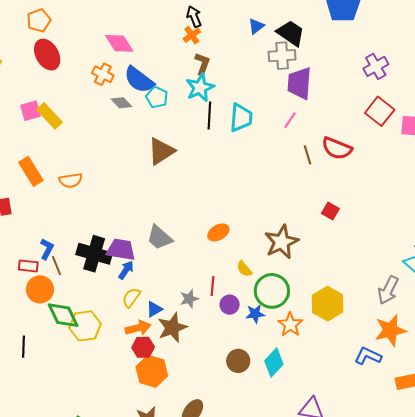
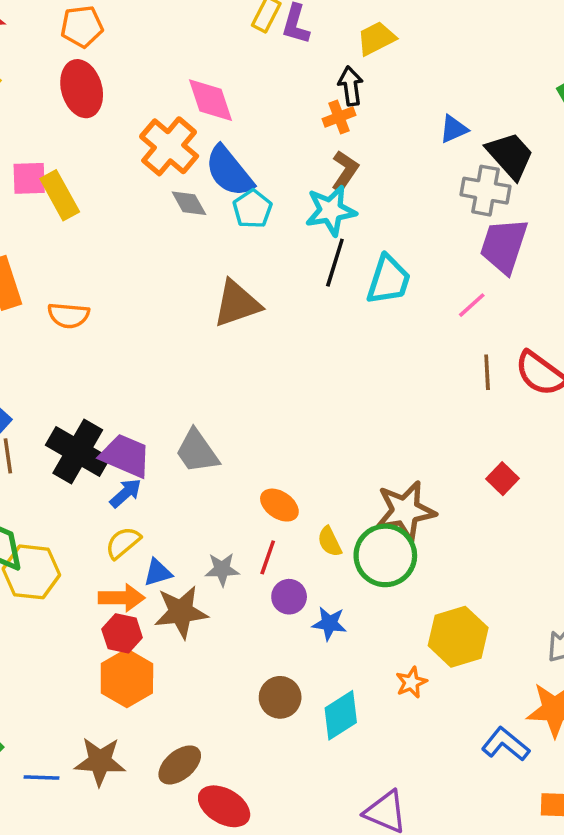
orange cross: (103, 74) -> (169, 146), size x1.5
orange ellipse: (218, 232) -> (279, 505), moved, turned 50
green circle: (272, 291) -> (385, 555), moved
orange star: (290, 325) -> (411, 682), moved, size x0.7

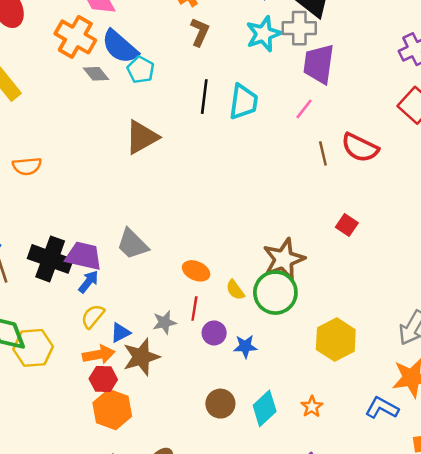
cyan star: (331, 211) -> (264, 34), moved
orange star: (411, 682) -> (312, 407), moved

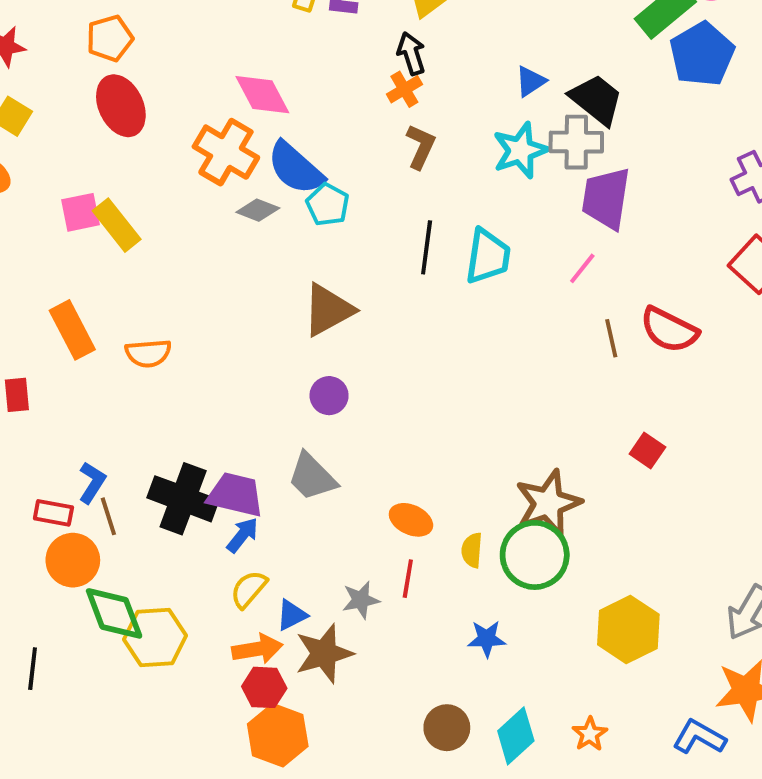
gray diamond: (96, 74) -> (258, 210), turned -30
yellow semicircle: (235, 290) -> (472, 550), turned 40
purple circle: (214, 333) -> (329, 396), moved

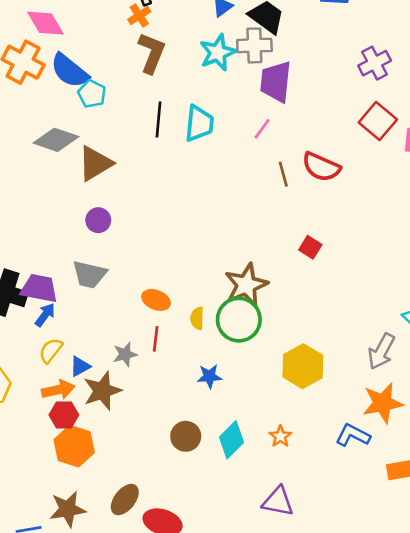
brown L-shape: (421, 147) -> (152, 53), size x1.4
gray diamond: (258, 210) -> (56, 140), moved, size x1.6
gray trapezoid: (312, 477) -> (89, 274), turned -30

